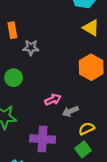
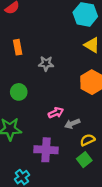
gray star: (31, 48) -> (46, 64), moved

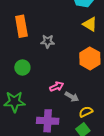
orange rectangle: (18, 47) -> (21, 26), size x1.5
gray arrow: (72, 124) -> (72, 97), turned -128

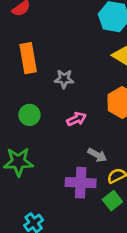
pink arrow: (57, 87) -> (77, 119), moved
purple cross: (48, 121) -> (81, 183), moved

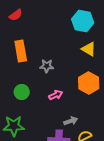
gray arrow: (97, 155) -> (71, 121), turned -48

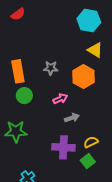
orange rectangle: (21, 51) -> (18, 71), moved
orange hexagon: (89, 83) -> (84, 77), moved
gray arrow: (71, 121) -> (72, 118), moved

